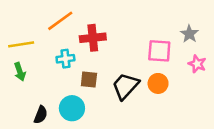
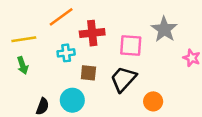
gray star: (189, 34) -> (164, 29), moved, size x1.5
pink square: (159, 51) -> (131, 45), moved
orange circle: (158, 83) -> (153, 101), moved

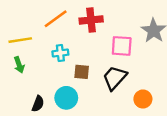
red cross: (92, 33) -> (91, 20), moved

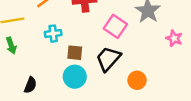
pink square: (122, 46) -> (115, 26), turned 30
cyan circle: (66, 98) -> (75, 77), moved

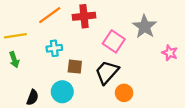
cyan circle: (75, 77) -> (62, 92), moved
orange circle: (137, 80) -> (124, 93), moved

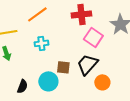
red cross: (84, 16) -> (81, 14), moved
brown square: (75, 67) -> (63, 67), moved

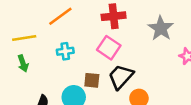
pink square: (93, 37) -> (109, 48), moved

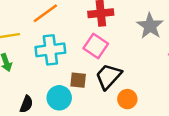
cyan cross: (65, 51) -> (50, 50), size x1.6

